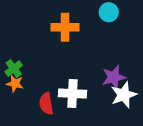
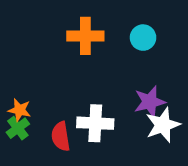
cyan circle: (109, 12) -> (143, 38), moved
green cross: (14, 69) -> (18, 128), moved

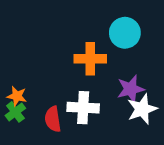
orange cross: (85, 36) -> (90, 59), moved
cyan circle: (143, 38) -> (125, 33), size x1.4

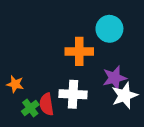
green cross: (15, 112) -> (30, 108), moved

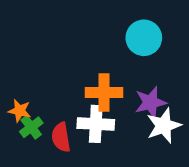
orange cross: (79, 51) -> (104, 92), moved
green cross: (30, 108) -> (31, 127), moved

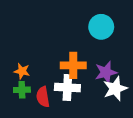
orange star: (20, 111) -> (22, 71), moved
green cross: (31, 127) -> (22, 90), turned 35

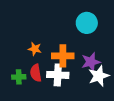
orange star: (22, 71) -> (35, 49), moved
red semicircle: (43, 97) -> (36, 73), moved

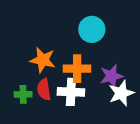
cyan circle: (87, 23) -> (92, 29), moved
orange star: (35, 49) -> (43, 60), size x1.5

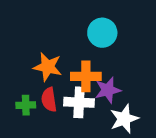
purple star: (111, 76) -> (108, 90), moved
white star: (121, 93) -> (124, 119), moved

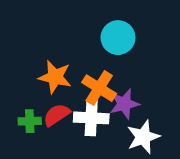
orange cross: (86, 76) -> (99, 88), turned 32
red semicircle: (49, 100) -> (57, 115), turned 65

